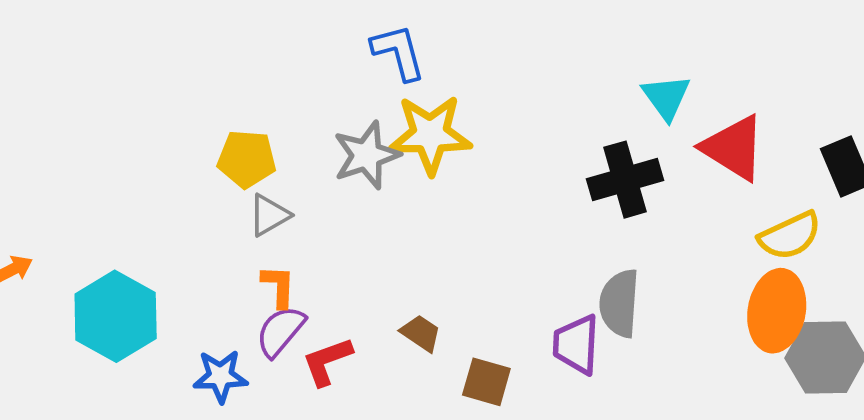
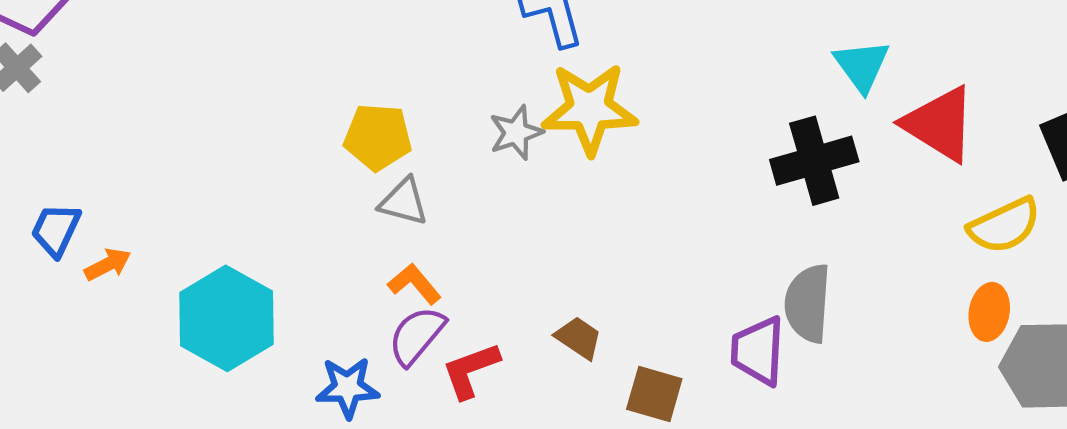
gray star: (367, 155) -> (516, 133), size x0.7
gray triangle: (269, 215) -> (404, 202), turned 45
orange L-shape: (279, 286) -> (414, 284), turned -42
orange ellipse: (777, 311) -> (989, 312), size x0.6

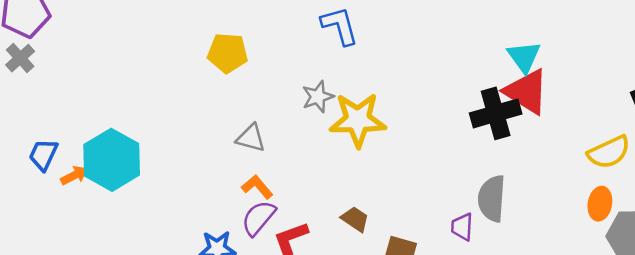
yellow star: (589, 109) -> (358, 120), moved
red triangle: (939, 124) -> (526, 92), moved
yellow pentagon: (378, 137) -> (228, 53), moved
cyan hexagon: (227, 318) -> (112, 160), moved
purple trapezoid: (758, 351) -> (462, 227), size x0.7

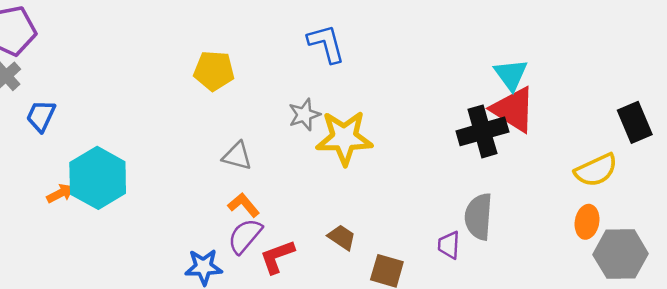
blue trapezoid: (43, 155) -> (41, 116), moved

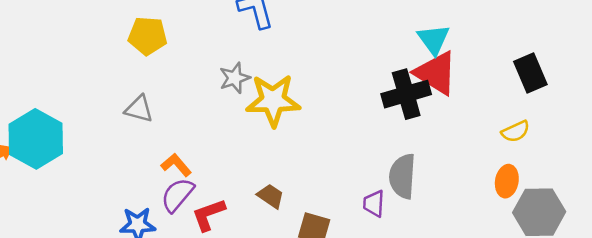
black rectangle: (635, 122) -> (530, 73), moved
gray triangle: (237, 156) -> (139, 109), moved
yellow semicircle: (596, 170) -> (516, 131), size x0.7

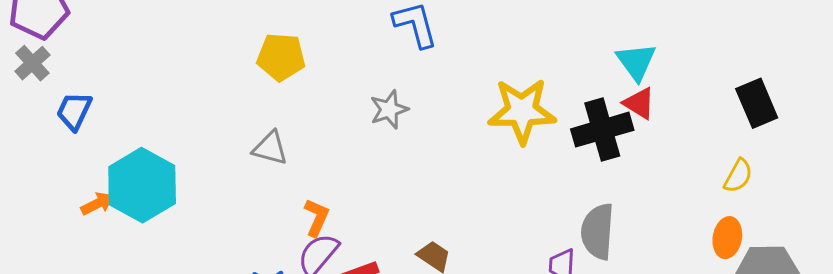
red triangle: (436, 73) -> (639, 103), size x0.6
yellow star: (273, 100) -> (522, 111), moved
yellow semicircle: (516, 131) -> (738, 176), turned -36
orange L-shape: (176, 165) -> (317, 218), turned 64

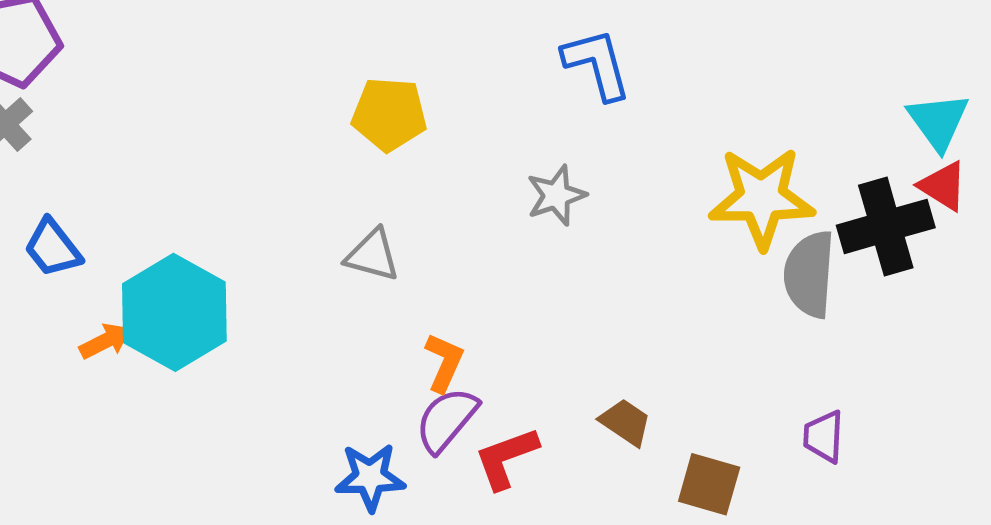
blue trapezoid: (74, 111) -> (53, 248), moved, turned -63
gray semicircle: (598, 231) -> (809, 274), moved

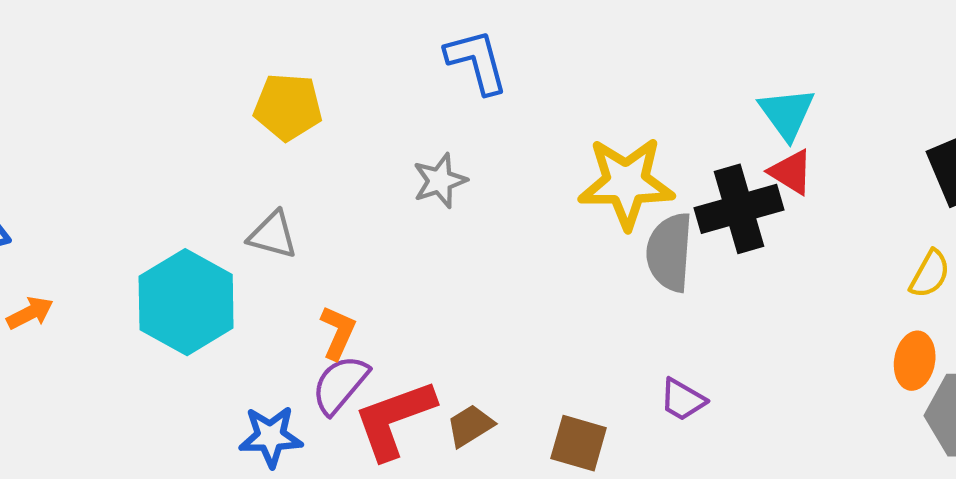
cyan hexagon: (174, 312) -> (186, 302), moved
brown trapezoid: (626, 422) -> (470, 426), moved, turned -66
purple trapezoid: (824, 437) -> (683, 400), turned -63
red L-shape: (506, 458) -> (394, 419), size x1.4

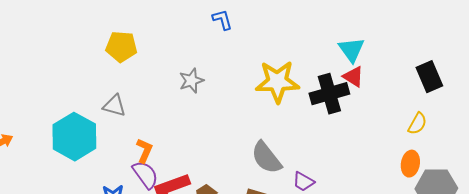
blue L-shape: (477, 61) -> (222, 20), moved, size x0.7
gray semicircle: (670, 252) -> (266, 158), moved, turned -42
purple semicircle: (340, 385) -> (145, 175), turned 104

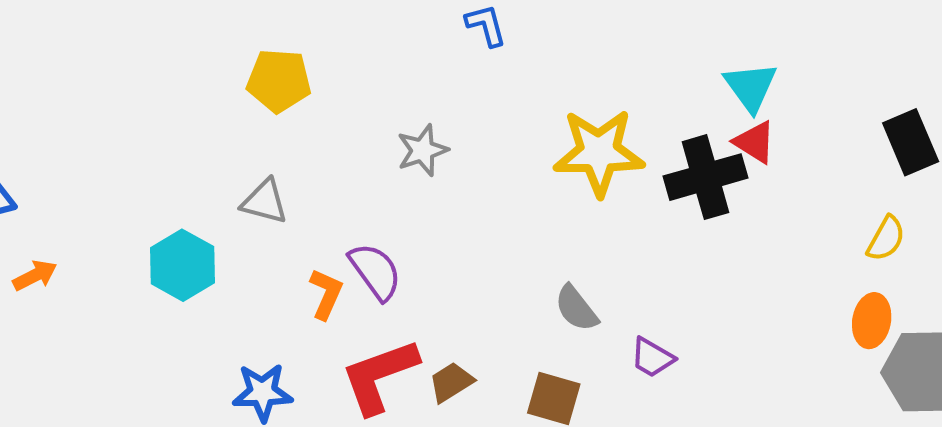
cyan hexagon: (74, 137) -> (183, 265), size x0.7
gray semicircle: (266, 158) -> (576, 308), size x0.7
purple semicircle: (145, 175) -> (375, 271), moved

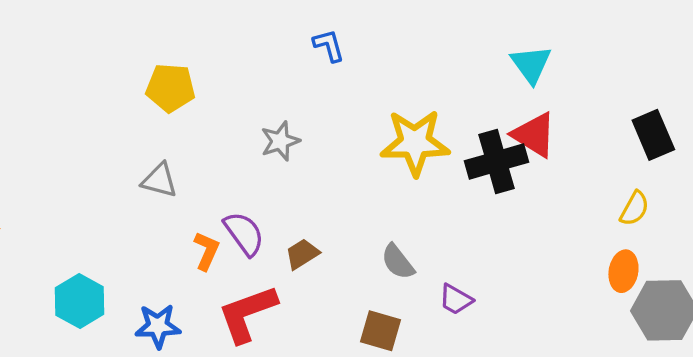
cyan triangle: (751, 87) -> (531, 64), moved
red triangle: (755, 142) -> (534, 135), size x1.4
cyan hexagon: (183, 265) -> (80, 301), moved
brown trapezoid: (451, 382) -> (302, 254), moved

